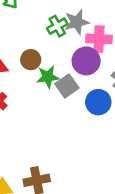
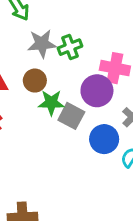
gray star: (77, 22) -> (42, 44), moved
gray square: (67, 86) -> (71, 116), turned -35

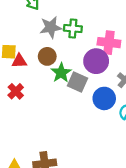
green cross: (70, 47) -> (73, 29), turned 30
green star: (51, 103) -> (61, 73), turned -30

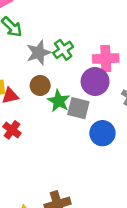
green cross: (73, 29) -> (63, 50), turned -30
blue circle: (104, 98) -> (102, 133), moved

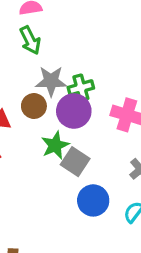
purple circle: (95, 81) -> (74, 111), moved
brown circle: (40, 85) -> (34, 106), moved

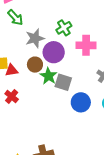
green cross: (81, 88) -> (64, 28), moved
brown circle: (34, 106) -> (35, 65), moved

